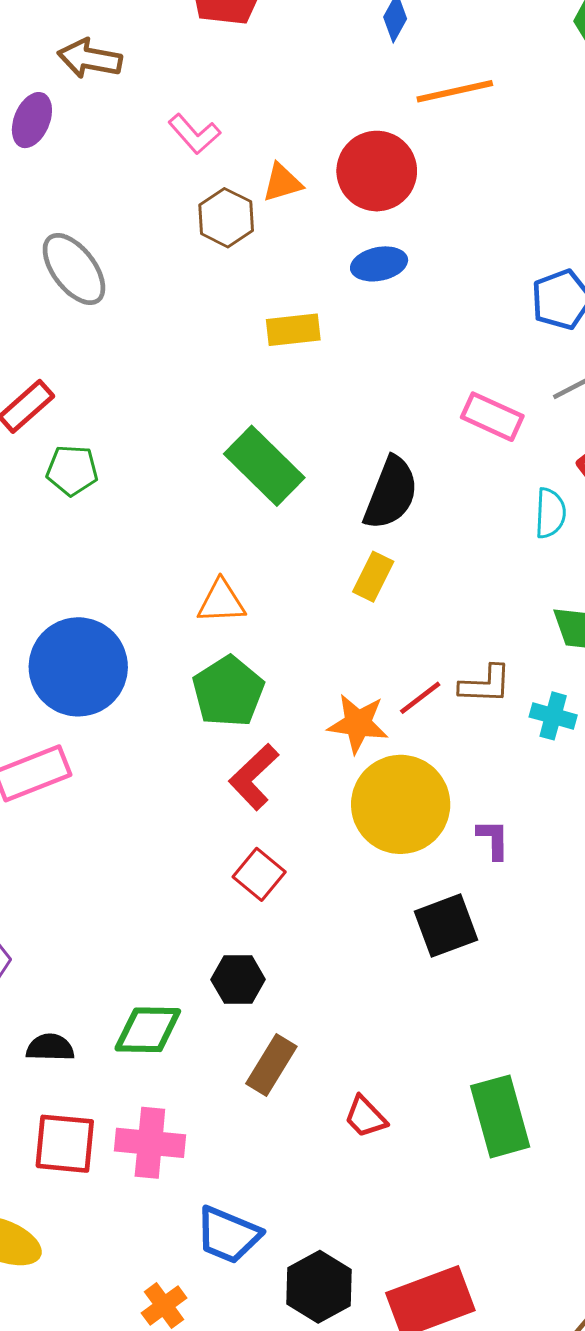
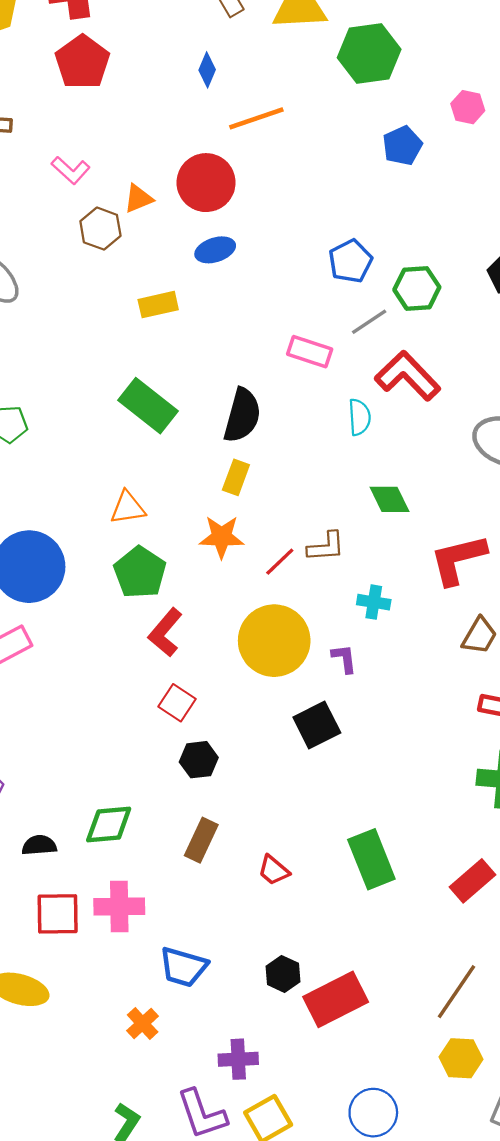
cyan cross: (553, 716) -> (374, 602), moved
orange star: (358, 724) -> (222, 537), moved
black hexagon: (238, 980) -> (199, 760), moved
black hexagon: (319, 1287) -> (283, 974), moved, size x0.7

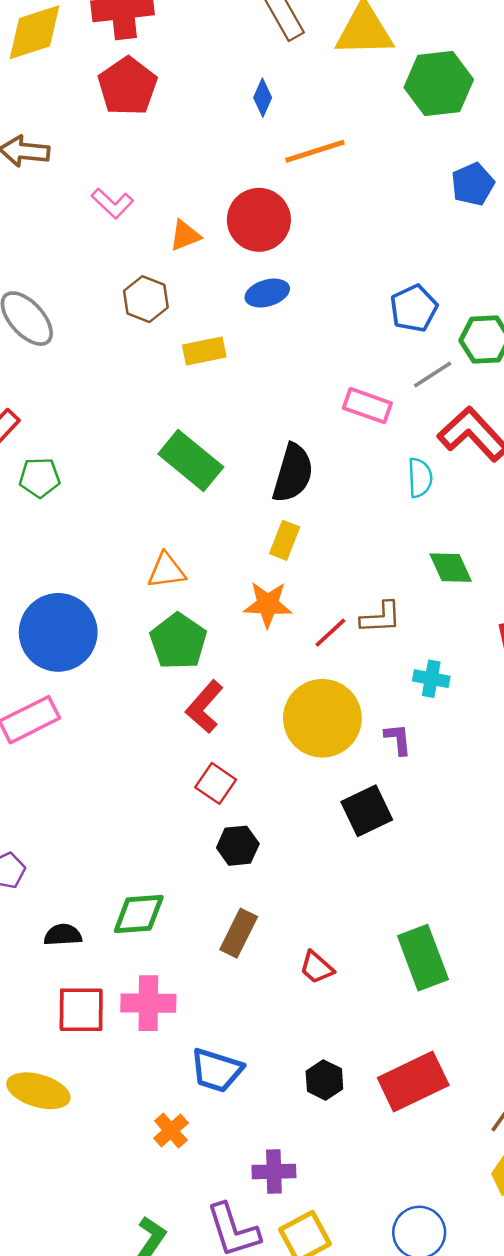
brown hexagon: (100, 229) -> (146, 299), moved
red rectangle: (336, 999) -> (413, 1082), moved

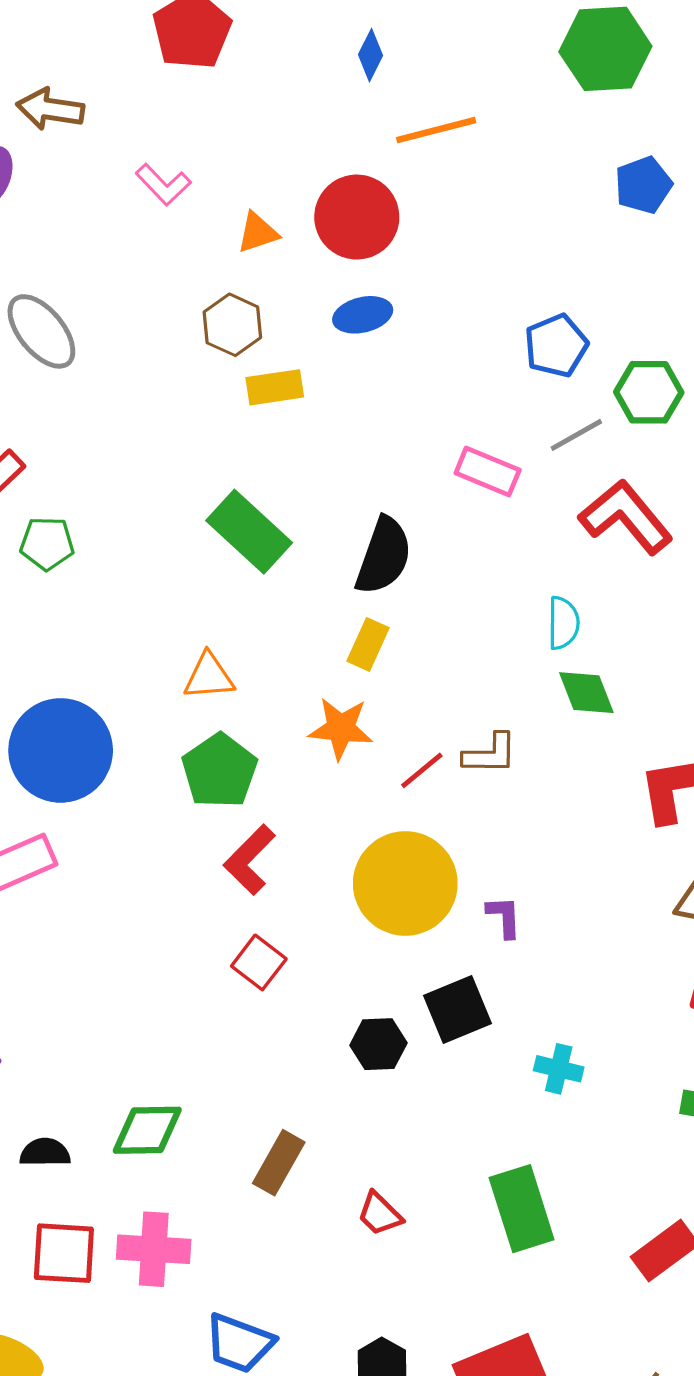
brown hexagon: (146, 299) -> (232, 325), moved
cyan semicircle: (420, 478) -> (563, 623), moved
cyan cross: (431, 679) -> (559, 1069), moved
black hexagon: (238, 846) -> (378, 1044), moved

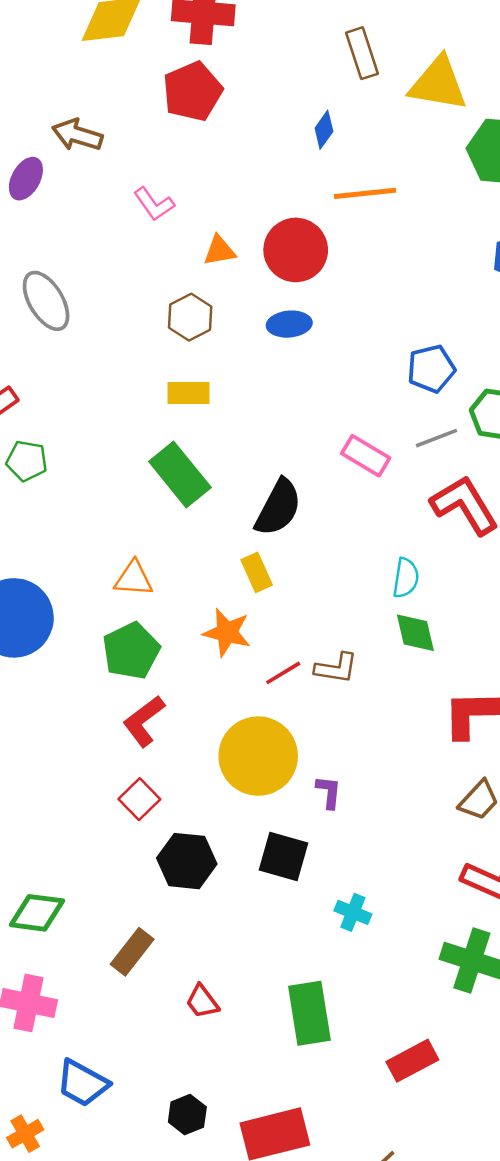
yellow rectangle: (275, 387) -> (188, 393), moved
yellow rectangle: (368, 644) -> (257, 572), turned -57
black square: (458, 1009) -> (283, 857), turned 30
black hexagon: (378, 1044) -> (187, 861), moved, size x1.4

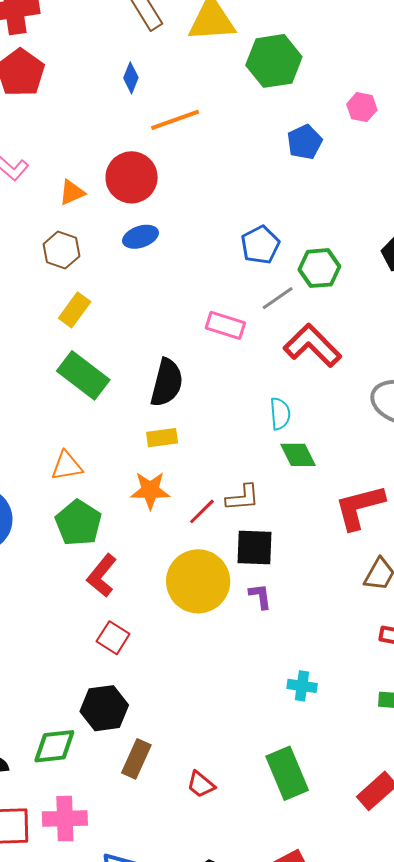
yellow rectangle: (188, 393) -> (75, 310), turned -40
yellow rectangle: (257, 572) -> (162, 438), turned -60
black square: (283, 857) -> (255, 548), moved
black hexagon: (187, 861) -> (104, 708), moved

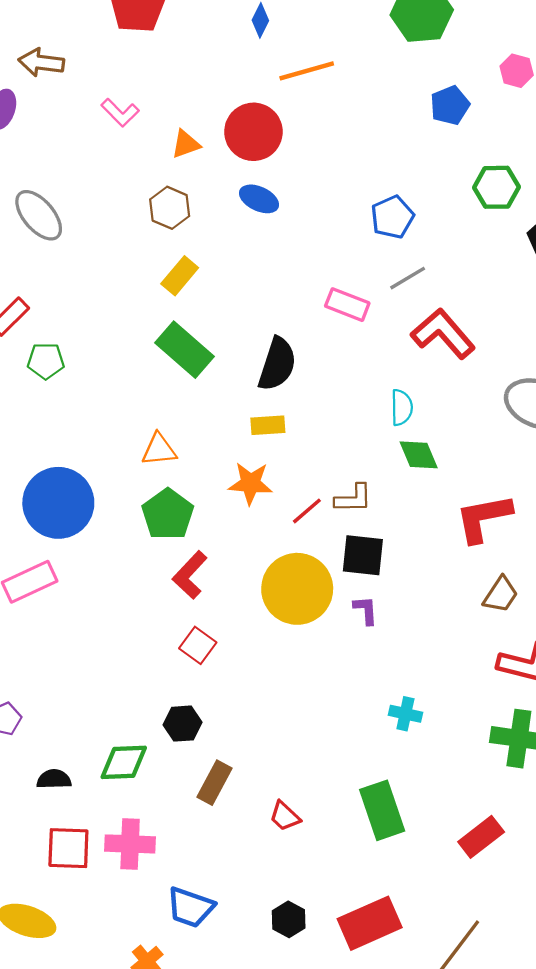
blue ellipse: (140, 237) -> (259, 199), turned 40
green hexagon: (319, 268) -> (496, 187), moved
black hexagon: (104, 708) -> (183, 724), size x0.7

